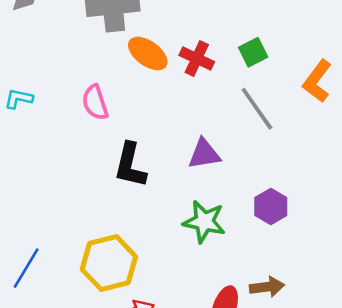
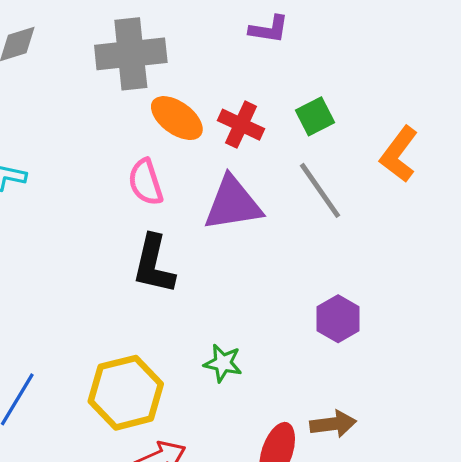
pink semicircle: (95, 102) -> (146, 182), moved
purple triangle: (204, 154) -> (233, 204), moved, size x1.4
green star: (204, 222) -> (223, 363), moved, size x0.7

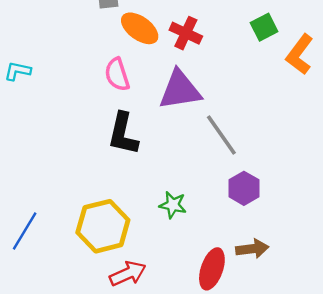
green square: (315, 116) -> (264, 27), moved
gray line: (320, 190) -> (221, 135), moved
purple hexagon: (338, 319) -> (244, 188), moved

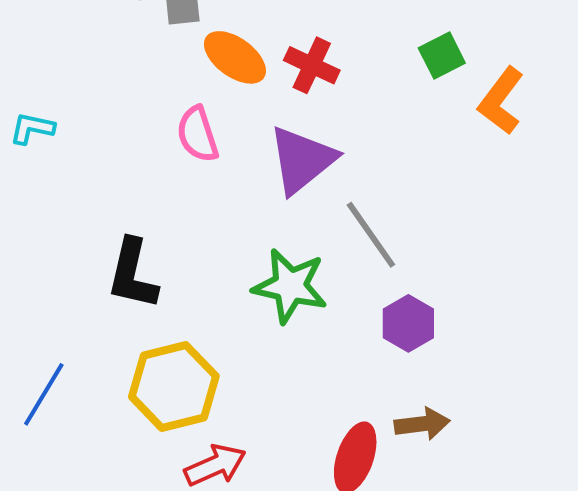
purple triangle: (180, 90) -> (302, 160), turned -30
black L-shape: (123, 134) -> (132, 274), moved
green star: (173, 205) -> (290, 286), moved, size x1.6

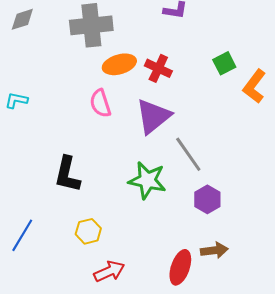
orange ellipse: (235, 57) -> (119, 64), turned -52
yellow hexagon: (174, 386) -> (88, 231), size x0.6

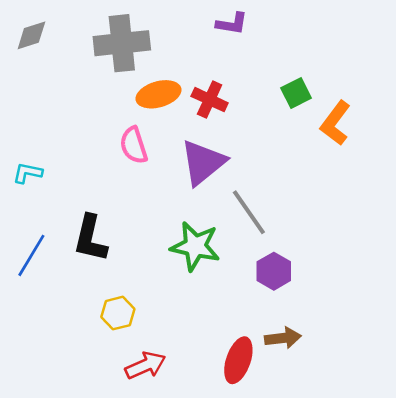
cyan L-shape: (16, 100) -> (28, 173), moved
blue line: (22, 235) -> (31, 255), moved

